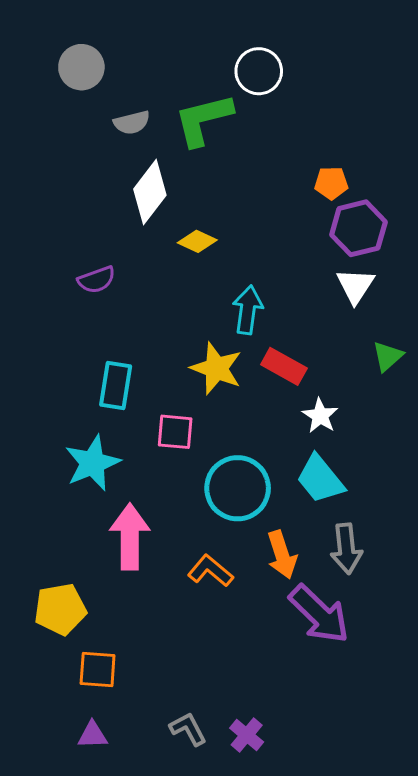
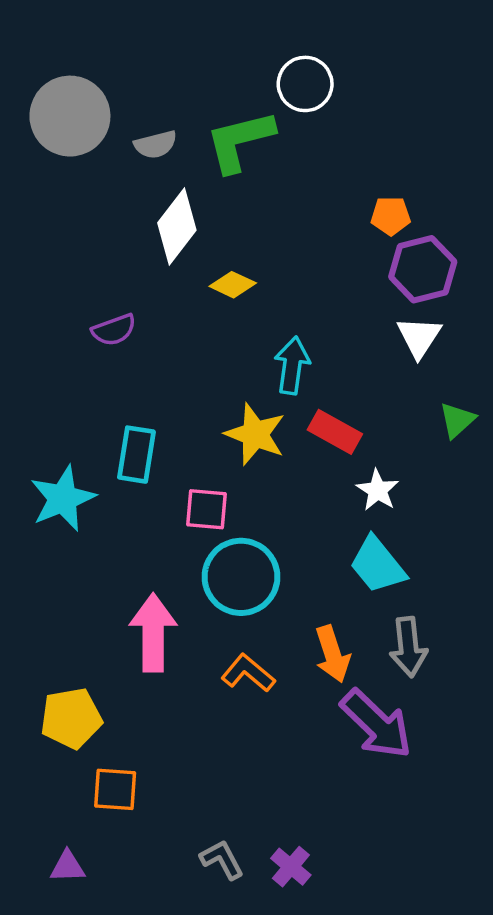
gray circle: (81, 67) -> (70, 116), moved, size x1.5
cyan star: (93, 463) -> (63, 498), moved
cyan circle: (238, 488) -> (241, 577), moved
purple triangle: (93, 735) -> (68, 867), moved

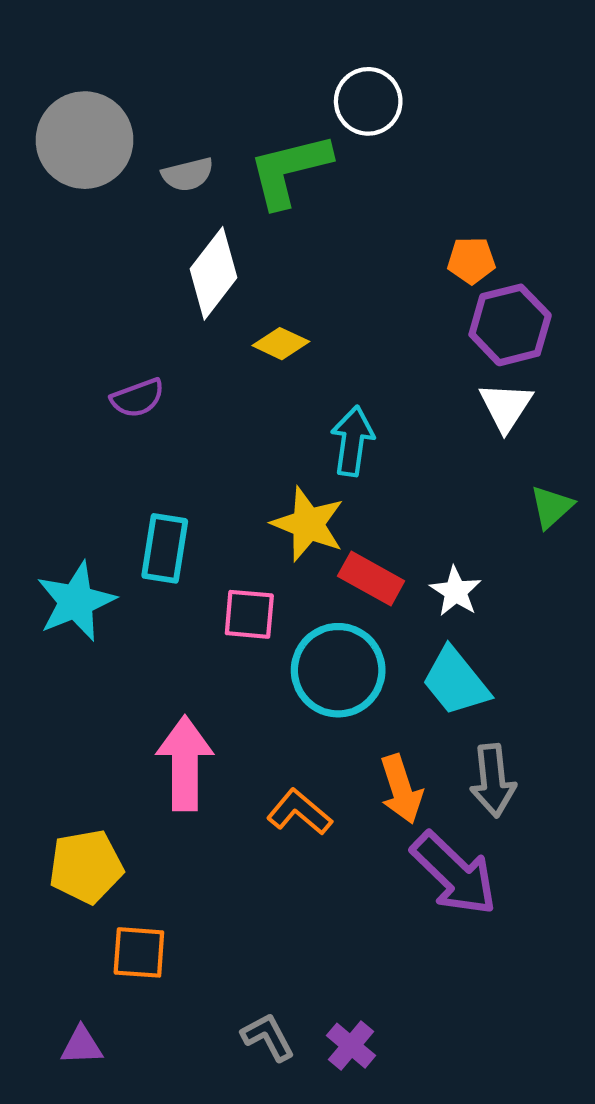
red rectangle: (335, 432) -> (371, 579), moved
cyan circle: (241, 577) -> (338, 670), moved

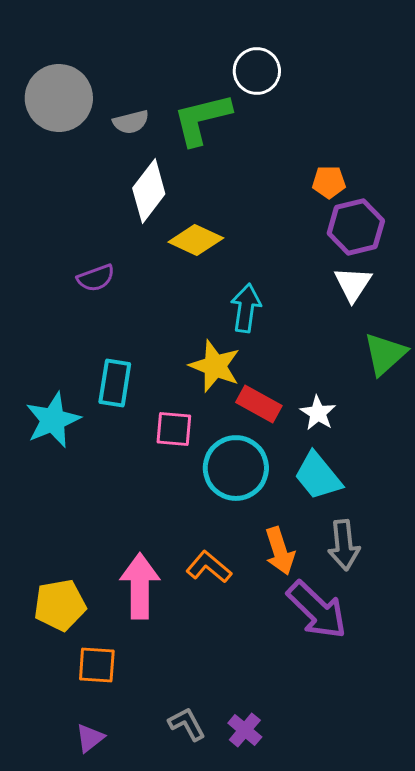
yellow diamond: (281, 344) -> (196, 240), size x1.4
green triangle: (552, 507) -> (385, 354), size x1.4
pink arrow: (185, 763) -> (140, 586), moved
purple triangle: (82, 1046) -> (90, 738), moved, turned -36

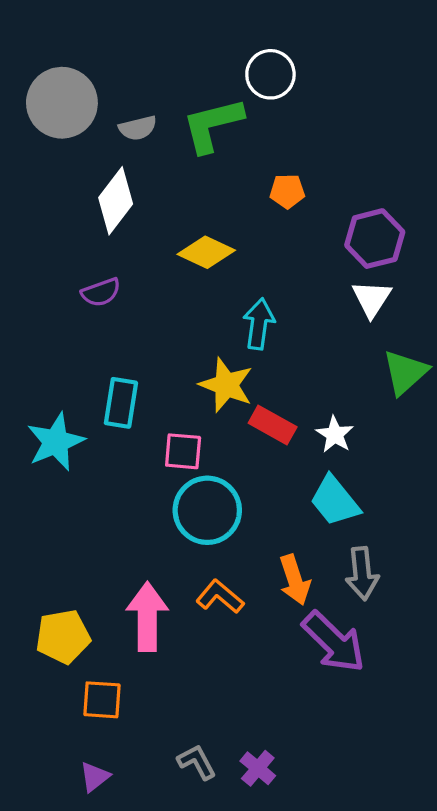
orange pentagon: (329, 182) -> (287, 191), moved
white diamond: (149, 191) -> (116, 201), moved
cyan circle: (236, 468) -> (207, 510), moved

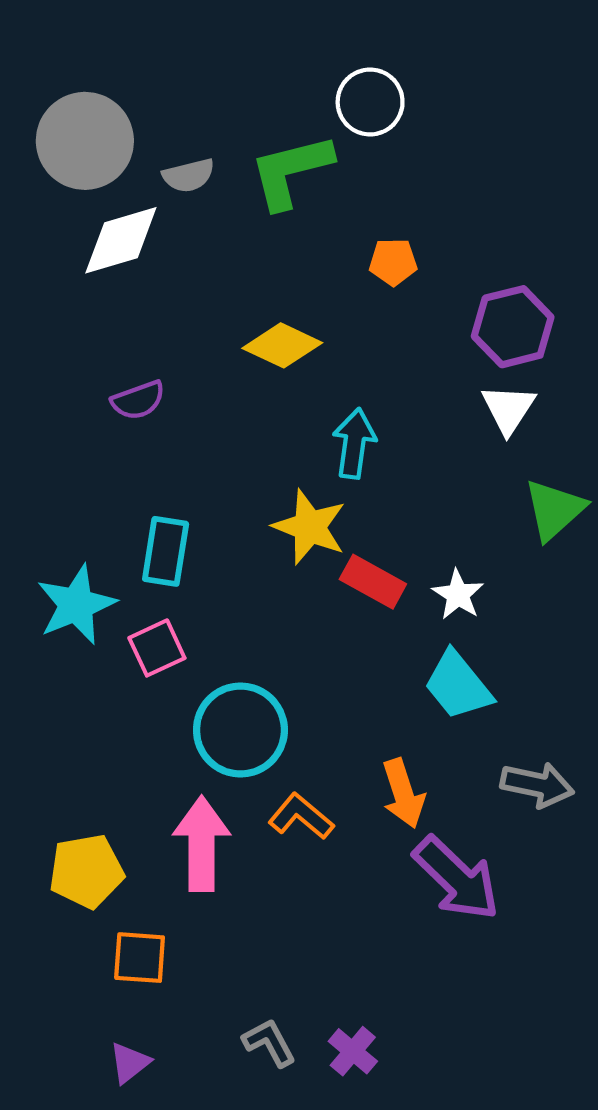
white diamond: (116, 201) -> (121, 240), moved, turned 36
pink square: (183, 451) -> (157, 648), moved, turned -30
cyan circle: (207, 510) -> (240, 730), moved
gray arrow: (362, 573) -> (537, 785), moved, turned -72

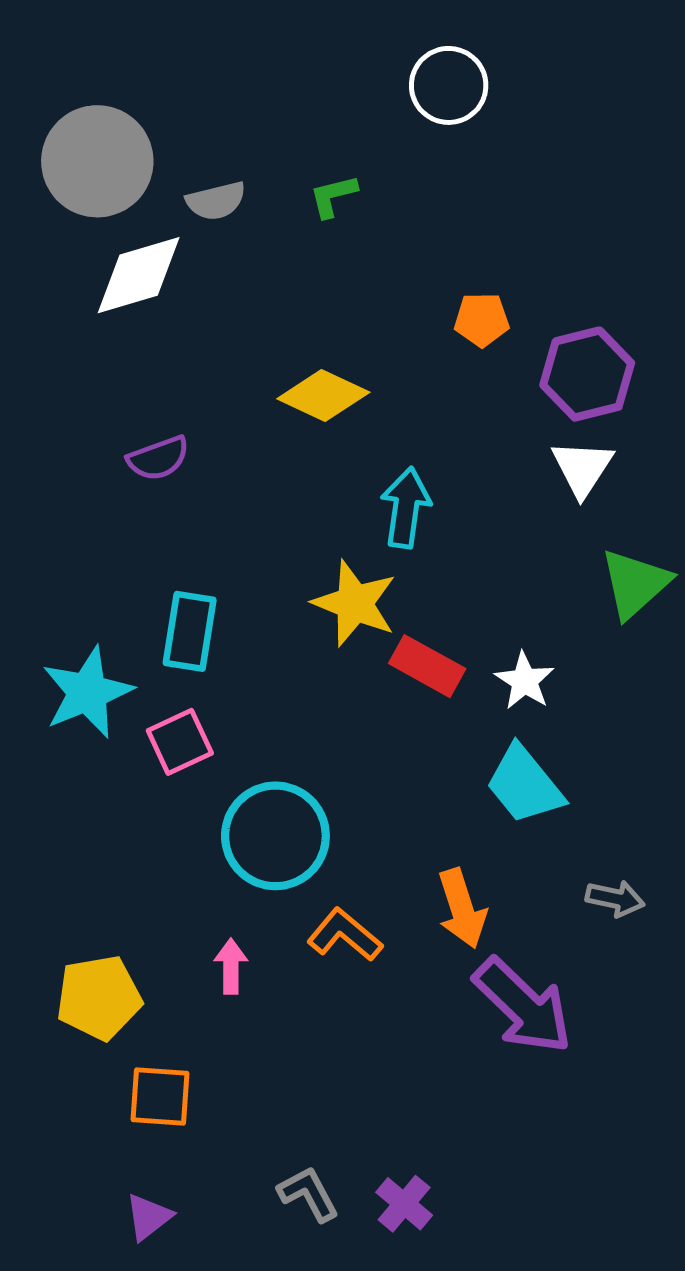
white circle: (370, 102) -> (449, 85), moved
green L-shape: (291, 171) -> (333, 196), size x0.5
orange pentagon: (393, 262) -> (482, 320), moved
gray arrow: (537, 785) -> (615, 899), size x0.7
pink arrow: (202, 844) -> (231, 966), size x0.5

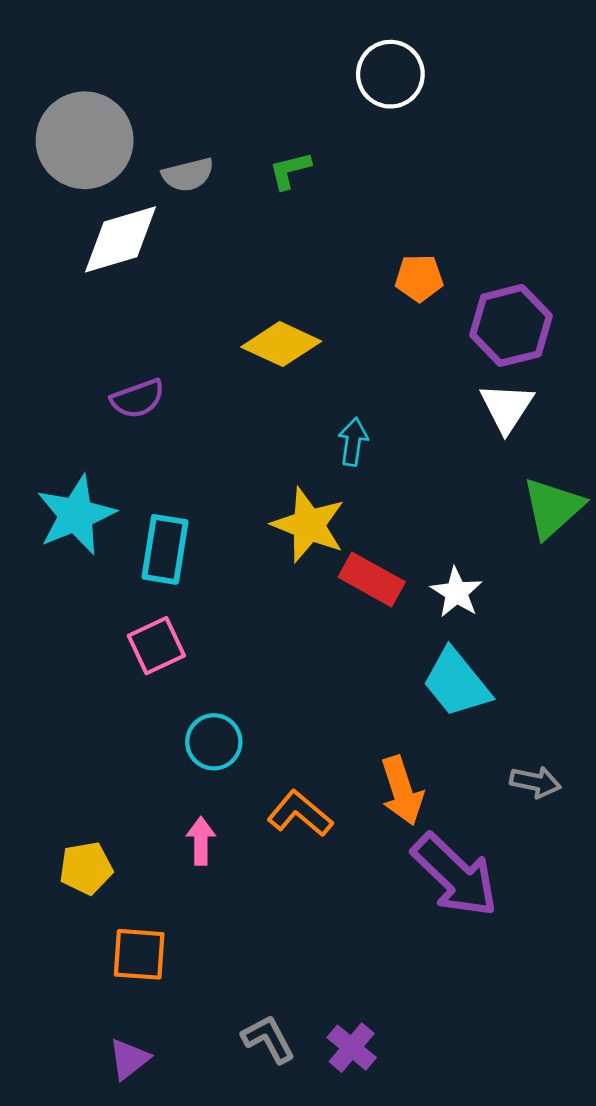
cyan arrow: (406, 508) -> (353, 442), size x0.7
cyan star: (87, 692) -> (76, 515), moved
cyan circle: (275, 836) -> (214, 742), moved, size x0.6
yellow pentagon: (99, 998) -> (86, 868), size x0.7

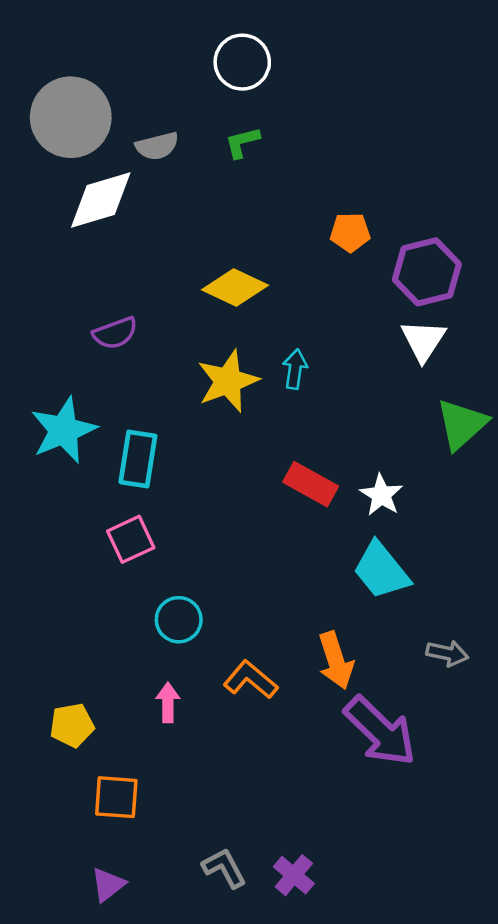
white circle: (390, 74) -> (242, 62), moved
yellow star: (309, 525) -> (228, 381), moved, turned 30

